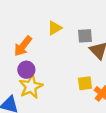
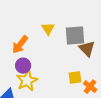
yellow triangle: (55, 28) -> (48, 29), turned -32
gray square: (85, 36) -> (75, 36), size x1.5

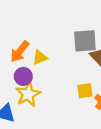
yellow triangle: (48, 29) -> (40, 57), moved, turned 40

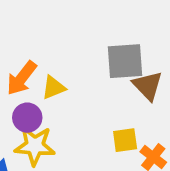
yellow star: (28, 94) -> (35, 146), turned 30

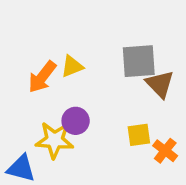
yellow triangle: (54, 87) -> (72, 66), moved
purple circle: (27, 118) -> (76, 121), moved

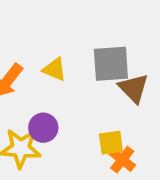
yellow triangle: (72, 66) -> (55, 69), moved, turned 45
orange cross: (165, 151) -> (122, 160), moved

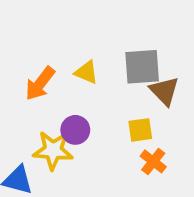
yellow square: (111, 143) -> (140, 130), moved

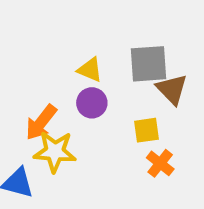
orange arrow: (40, 84) -> (41, 122), moved
purple circle: (75, 130) -> (92, 103), moved

